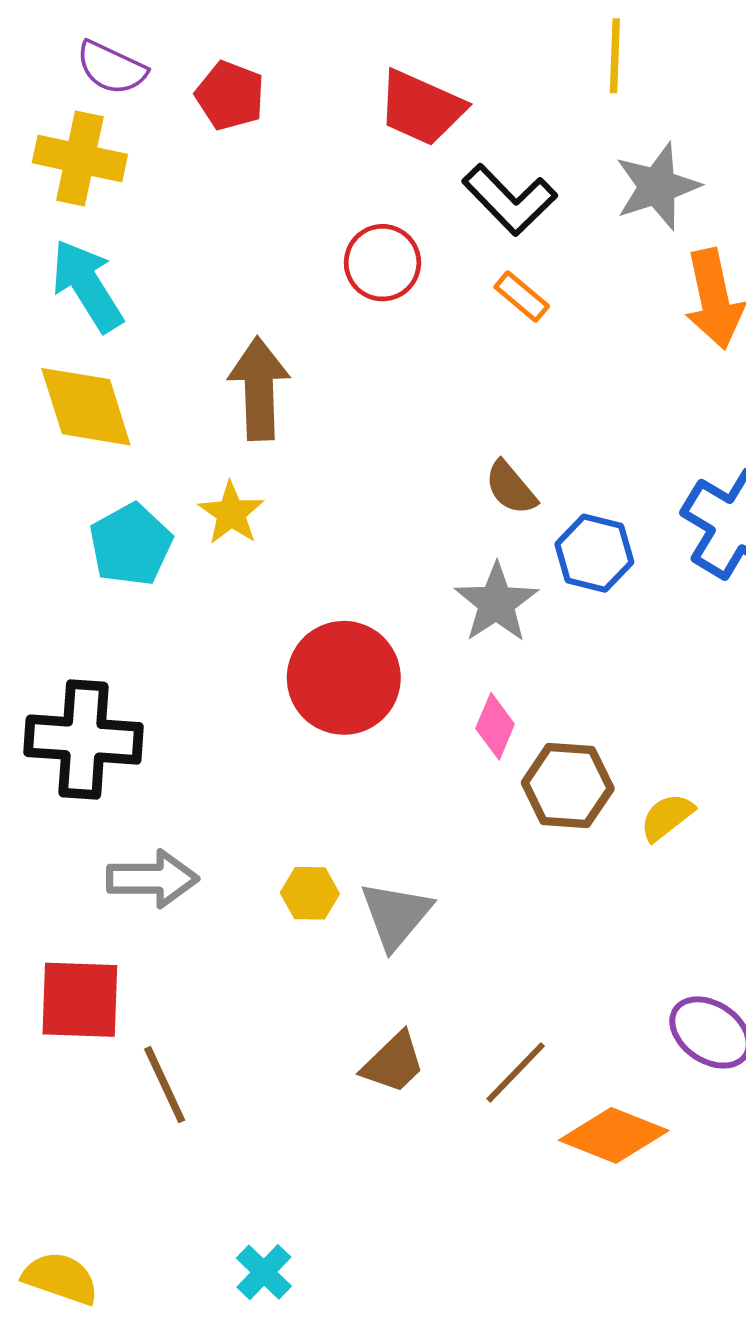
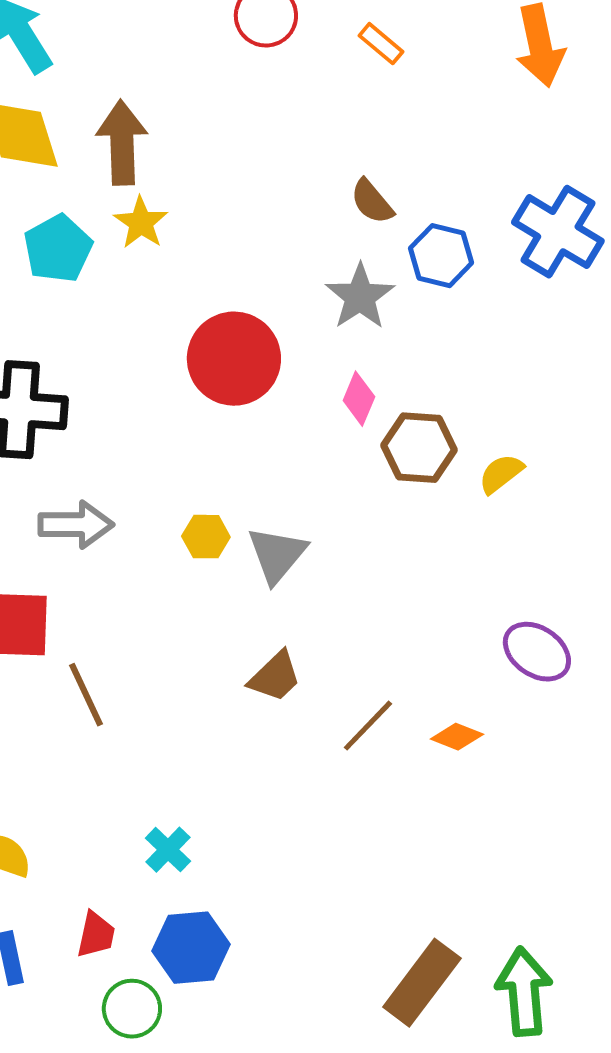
brown arrow: (259, 389) -> (122, 143), moved
brown line: (516, 1072) -> (368, 726), moved
orange diamond: (614, 1135) -> (457, 737), size x0.6

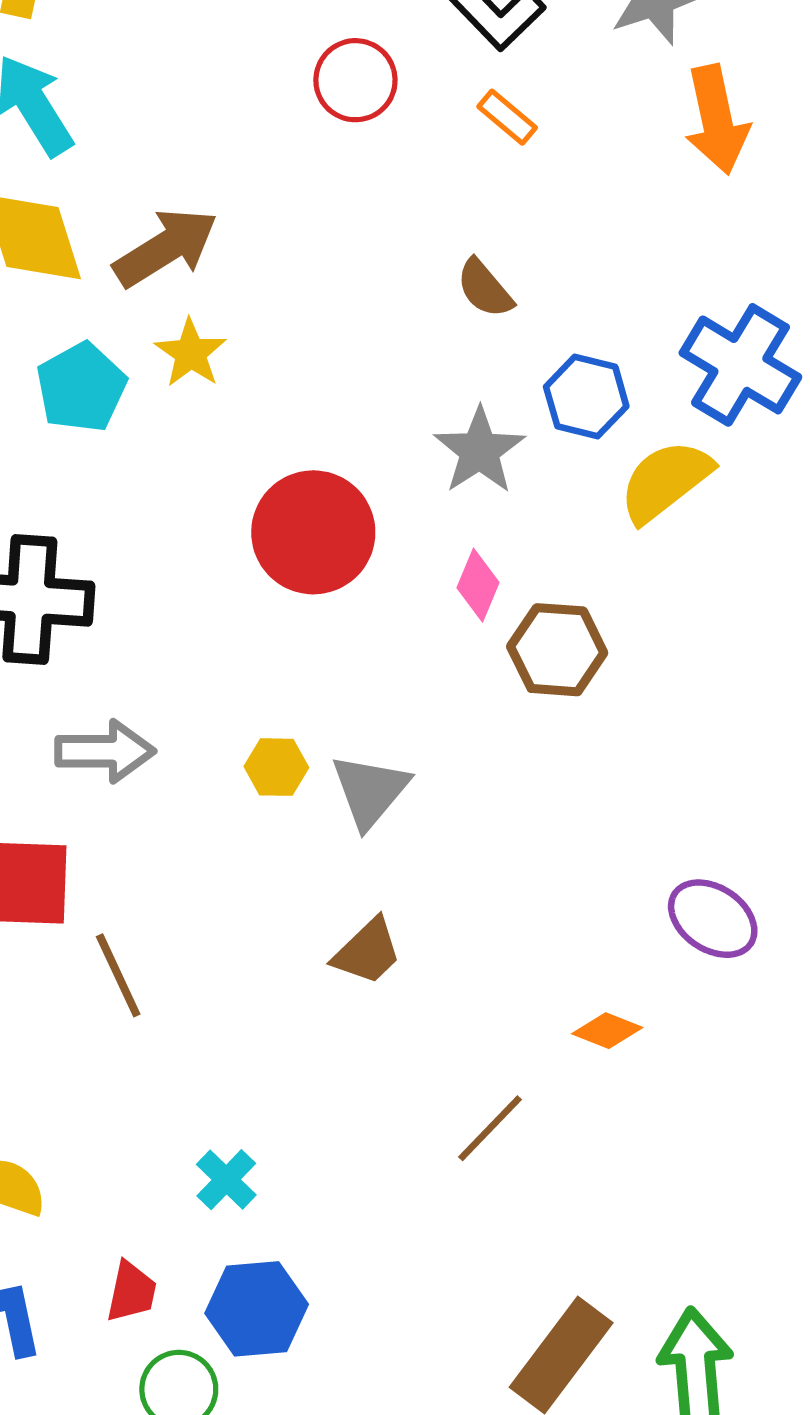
brown arrow: (122, 143) -> (166, 248), turned 60
brown semicircle: (372, 202) -> (485, 288), moved
yellow semicircle: (501, 474) -> (665, 481), moved, size x1.6
brown line: (368, 726) -> (490, 1128), moved

